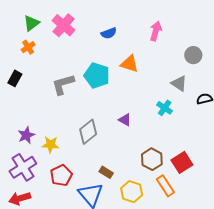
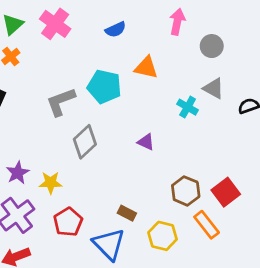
gray circle: (193, 55) -> (212, 46), moved
cyan cross: (165, 108) -> (188, 107), moved
gray diamond: (88, 132) -> (85, 142), moved

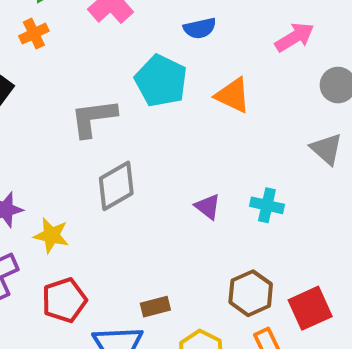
pink arrow: (177, 22) -> (295, 37), turned 35
cyan pentagon: (104, 87) -> (161, 81), moved
cyan cross: (188, 107) -> (267, 205), moved, turned -30
brown rectangle: (127, 213) -> (155, 307), turned -54

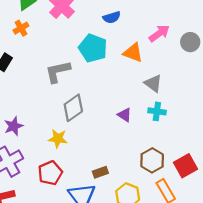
pink arrow: (295, 37) -> (159, 33), moved
gray triangle: (327, 149) -> (153, 83), moved
yellow star: (51, 235) -> (58, 139), moved

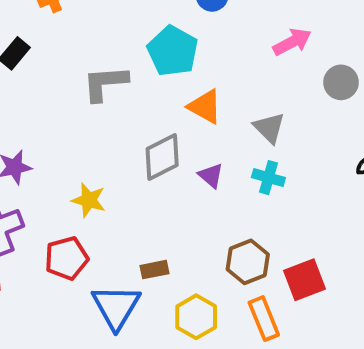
gray circle: (190, 42) -> (341, 82), moved
orange triangle: (133, 53) -> (205, 107), moved
gray diamond: (73, 108) -> (162, 157), moved

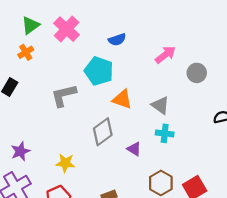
purple triangle: (211, 176) -> (134, 149), moved

